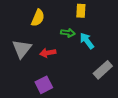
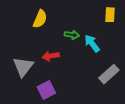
yellow rectangle: (81, 11) -> (110, 15), moved
gray triangle: (22, 49) -> (23, 67), moved

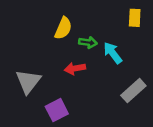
yellow semicircle: (40, 19) -> (63, 28), moved
red arrow: (51, 56) -> (75, 68), moved

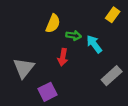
yellow rectangle: (135, 18) -> (113, 15), turned 32
red arrow: (75, 68) -> (63, 57), turned -70

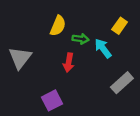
yellow rectangle: (113, 15) -> (120, 26), moved
gray triangle: (24, 68) -> (20, 58), moved

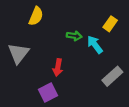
yellow semicircle: (58, 26) -> (36, 16), moved
red arrow: (69, 63) -> (58, 67), moved

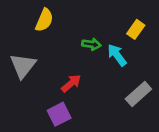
red arrow: (58, 67) -> (71, 83), turned -140

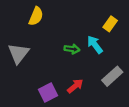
green arrow: (91, 44) -> (72, 49), moved
red arrow: (71, 83) -> (75, 86), moved

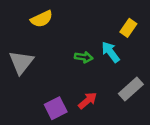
yellow semicircle: (36, 16) -> (42, 19), turned 42

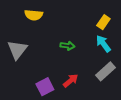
yellow semicircle: (42, 19) -> (34, 15), turned 30
cyan arrow: (110, 52) -> (103, 44), moved

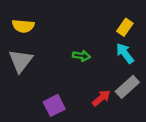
yellow semicircle: (34, 15) -> (23, 26), moved
red arrow: (71, 81) -> (101, 98), moved

